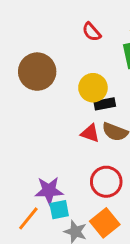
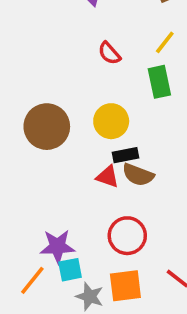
brown circle: (37, 72) -> (47, 127), moved
black rectangle: (105, 104) -> (125, 155), moved
orange square: (105, 223) -> (125, 286), turned 32

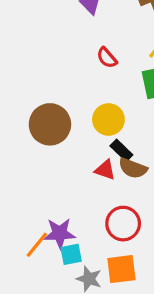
black rectangle: (125, 155) -> (121, 150), turned 55
orange line: (32, 280) -> (37, 245), moved

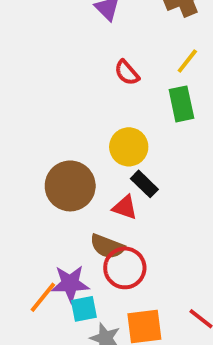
brown circle: (50, 124) -> (70, 186), moved
brown semicircle: (133, 168) -> (107, 246), moved
red circle: (123, 224) -> (125, 268), moved

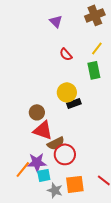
black rectangle: (144, 184) -> (74, 103), moved, turned -64
brown circle: (70, 186) -> (37, 112), size x0.6
red triangle: (125, 207) -> (43, 130), moved, size x1.5
brown semicircle: (107, 246) -> (56, 143), turned -48

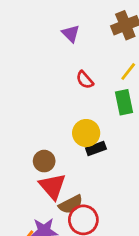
red triangle: (43, 130) -> (53, 186), turned 30

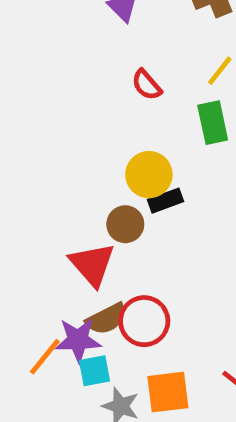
brown circle: (44, 161) -> (125, 224), moved
brown semicircle: (71, 204) -> (106, 319), moved

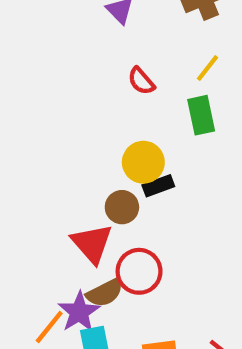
red circle: (144, 321) -> (139, 271), moved
purple star: (78, 340) -> (79, 312), turned -30

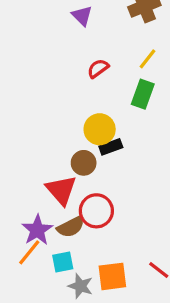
red semicircle: (141, 81) -> (98, 68), turned 95
green rectangle: (201, 115) -> (143, 94), turned 32
purple star: (79, 312) -> (37, 230), moved

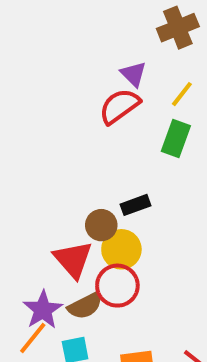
purple triangle: (82, 16) -> (134, 74), moved
red semicircle: (98, 68) -> (119, 106), size x1.5
yellow circle: (100, 129) -> (121, 249), moved

